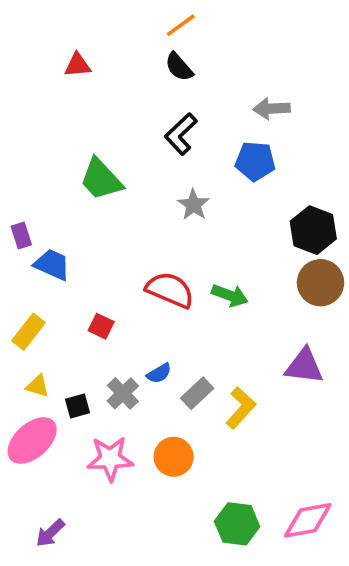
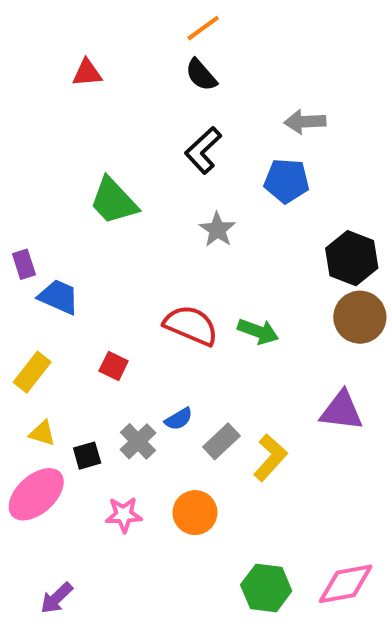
pink star: (110, 459) -> (124, 515), size x0.7

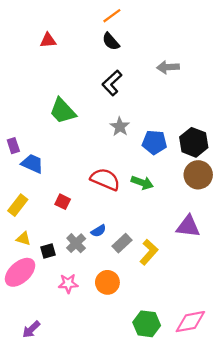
blue pentagon: (287, 181) -> (155, 142), moved

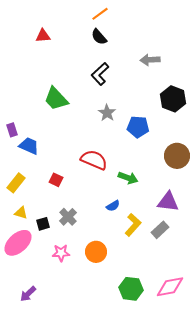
black hexagon: (194, 142) -> (173, 99), moved
green arrow: (142, 183) -> (128, 178), moved
blue semicircle: (98, 231) -> (113, 206), moved
gray rectangle: (122, 243) -> (160, 230), moved

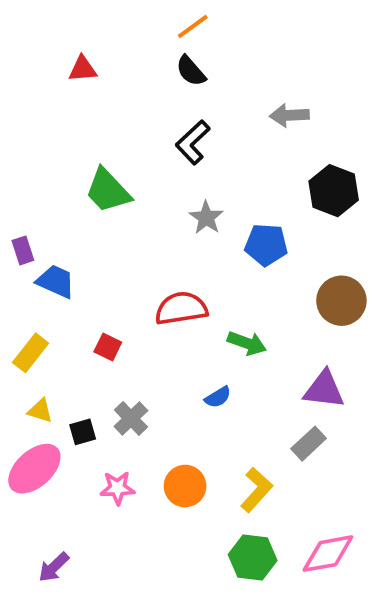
red semicircle: (94, 160) -> (181, 308), turned -32
yellow L-shape: (133, 225) -> (256, 490), moved

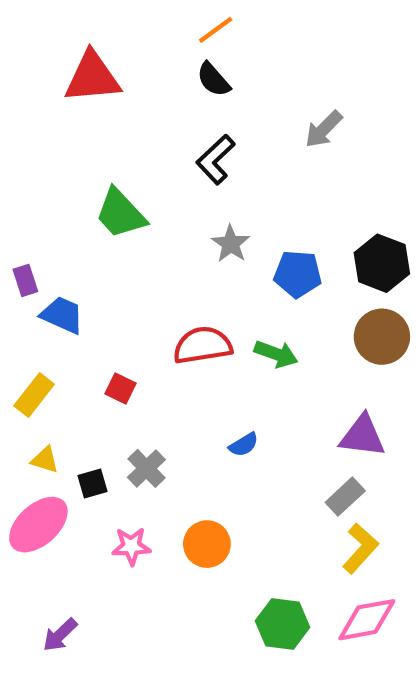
red triangle: (83, 69) -> (92, 77), size x1.8
gray arrow: (289, 115) -> (324, 129), turned -42
black hexagon: (334, 191) -> (382, 263), moved
green arrow: (247, 343) -> (276, 354), moved
yellow L-shape: (256, 490) -> (360, 548), moved

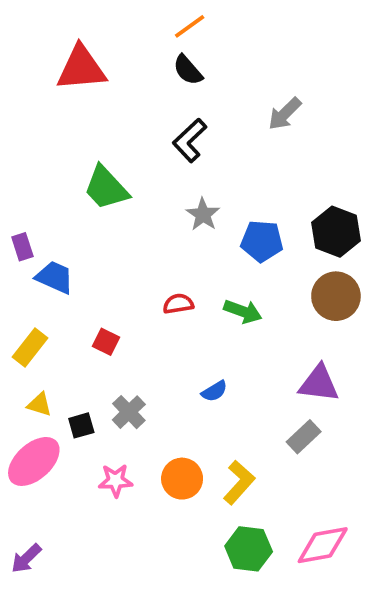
red semicircle: (203, 345) -> (178, 304), size x0.6
yellow L-shape: (360, 548) -> (239, 482), moved
purple arrow: (60, 635) -> (26, 558), moved

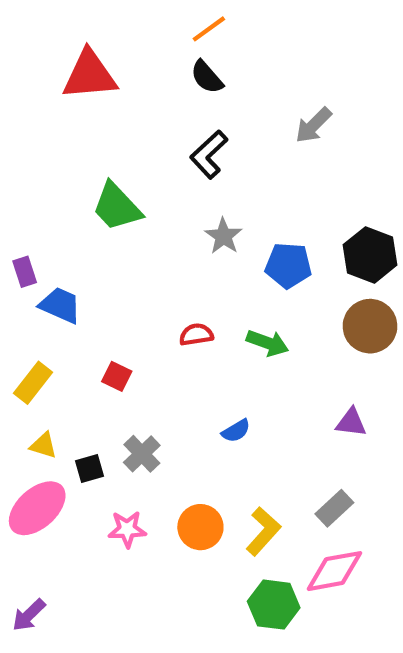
purple triangle: (319, 384) -> (351, 422), size x0.7
gray rectangle: (304, 437) -> (334, 508), moved
pink diamond: (323, 545) -> (334, 571), moved

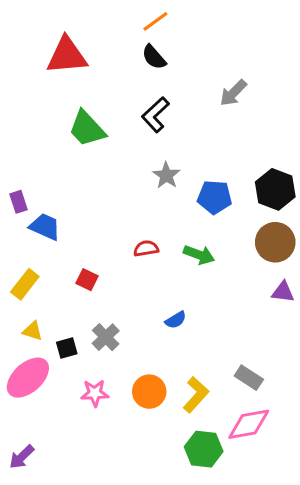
green trapezoid: (117, 207) -> (87, 129), moved
purple triangle: (351, 422) -> (283, 292), moved
gray rectangle: (334, 508) -> (249, 378), turned 76

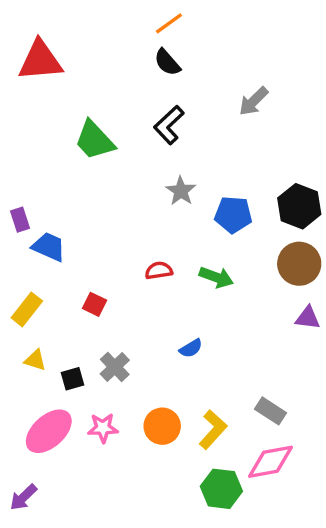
red triangle: (67, 56) -> (40, 61), moved
pink ellipse: (28, 378) -> (49, 431), moved

